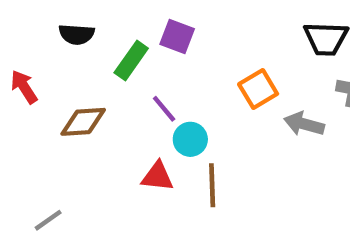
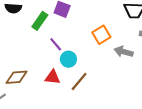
brown diamond: (83, 122) -> (16, 77), moved
brown line: (212, 185) -> (79, 81), turned 42

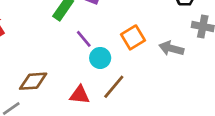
orange square: (101, 35) -> (133, 37), moved
red triangle: (53, 77) -> (80, 95), moved

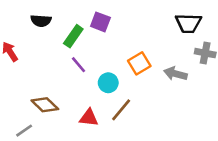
purple line: (84, 39) -> (78, 65), moved
brown diamond: (33, 81) -> (45, 105), turned 48

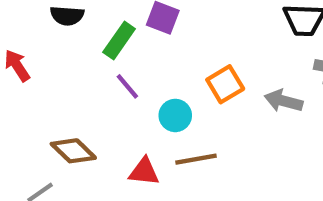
brown line: (121, 110) -> (196, 159), turned 40

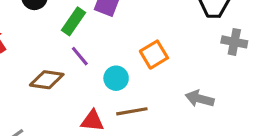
gray arrow: (283, 101) -> (200, 99), moved
brown diamond: (73, 151) -> (47, 80), moved, turned -36

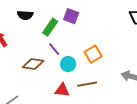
orange square: (154, 55) -> (93, 54), moved
cyan circle: (116, 78) -> (68, 64), moved

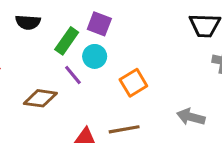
cyan circle: (68, 64) -> (95, 56), moved

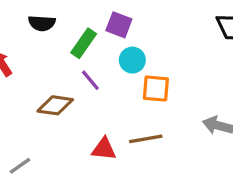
cyan circle: (95, 56) -> (132, 60), moved
orange square: (133, 83) -> (156, 89), turned 36

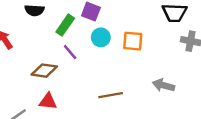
orange square: (156, 89) -> (133, 41), moved
red triangle: (104, 149) -> (48, 101), moved

